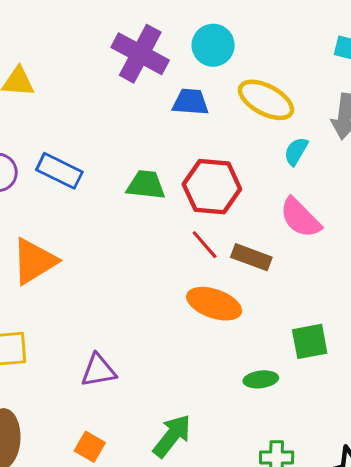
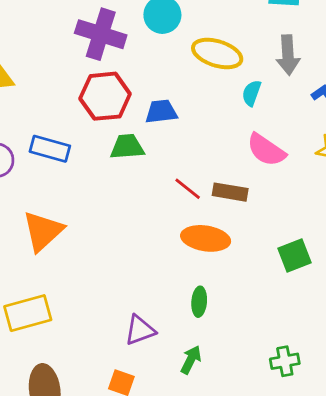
blue trapezoid: (190, 102) -> (161, 112), moved
red hexagon: (212, 187) -> (105, 96), moved
purple triangle: (98, 371) -> (140, 330), moved
green ellipse: (261, 379) -> (199, 302), moved, turned -68
green arrow: (172, 436) -> (191, 360), size x0.7

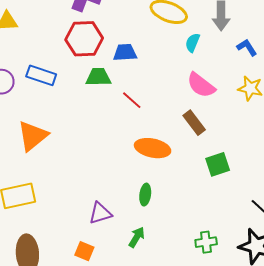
red line: (188, 189) -> (132, 100), moved
brown rectangle: (230, 192) -> (194, 123), moved, turned 40

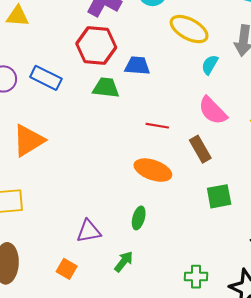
red line: (132, 100) -> (157, 126), moved, turned -40

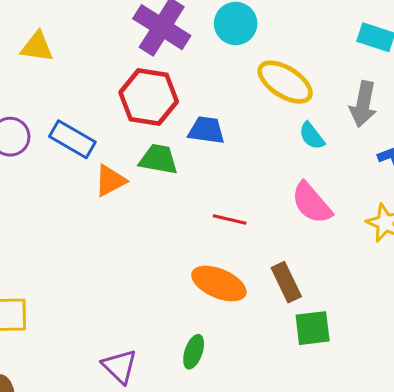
cyan semicircle: (210, 65) -> (312, 136), turned -72
orange triangle: (28, 140) -> (110, 181), moved, size x0.7
brown rectangle: (200, 149) -> (286, 282), moved
purple triangle: (89, 231) -> (120, 366), turned 50

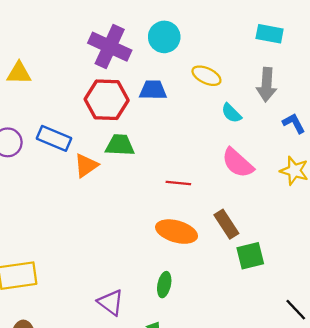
yellow ellipse: (285, 82) -> (206, 76), size x0.7
blue trapezoid: (206, 130) -> (153, 90), moved

